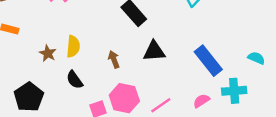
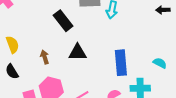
yellow semicircle: (73, 46) -> (12, 45), turned -30
blue rectangle: (208, 61) -> (121, 63), turned 30

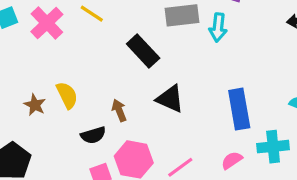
black triangle: (78, 52) -> (170, 99), turned 30
black semicircle: (12, 72) -> (93, 135), moved, turned -70

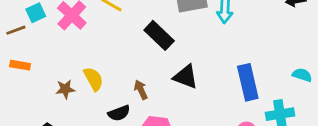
brown star: (35, 105) -> (65, 89), turned -30

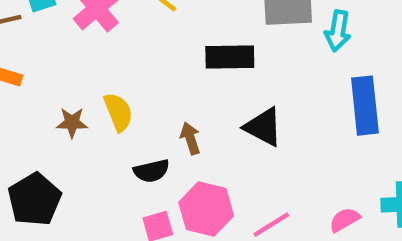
black rectangle: (159, 35) -> (230, 57), turned -52
blue rectangle: (248, 82) -> (365, 106), moved

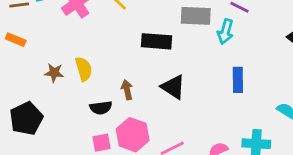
blue rectangle: (365, 106) -> (238, 80), size x0.7

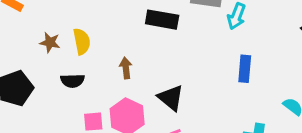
black triangle: (173, 87) -> (171, 98), moved
black semicircle: (101, 108) -> (73, 81), moved

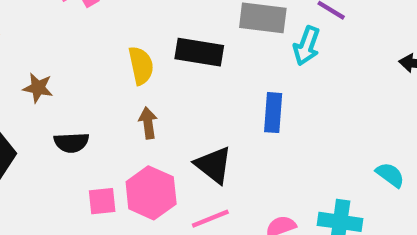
yellow semicircle: (82, 41) -> (141, 66), moved
blue rectangle: (245, 69) -> (273, 113), moved

